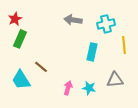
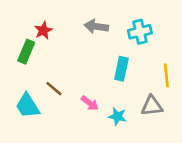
red star: (15, 19) -> (43, 30), moved
yellow line: (124, 45) -> (166, 75), moved
pink arrow: (68, 88) -> (90, 103), moved, turned 112

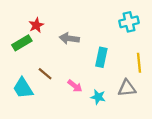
gray arrow: (96, 26) -> (69, 38), moved
cyan cross: (140, 32) -> (129, 22), moved
green rectangle: (26, 52) -> (22, 43), turned 36

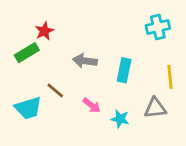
gray arrow: (69, 38) -> (85, 61), moved
cyan trapezoid: (23, 88) -> (28, 108), turned -75

